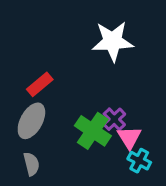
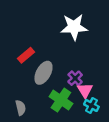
gray ellipse: (31, 121) -> (43, 73), moved
green cross: (93, 131) -> (61, 100), moved

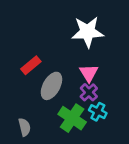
pink triangle: (85, 90) -> (89, 73), moved
cyan cross: (91, 105) -> (98, 112), moved

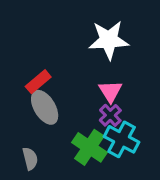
gray ellipse: (51, 86) -> (45, 107), moved, turned -60
cyan cross: (98, 112) -> (122, 139), size x1.5

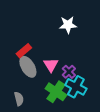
white star: (109, 40) -> (68, 25), size x0.7
pink triangle: (110, 91) -> (51, 65), moved

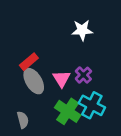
purple cross: (69, 72) -> (83, 75), moved

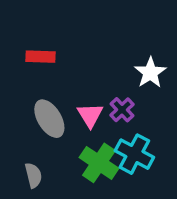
white star: (82, 30) -> (150, 73), moved, turned -30
red rectangle: (29, 62) -> (41, 57), moved, turned 42

